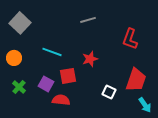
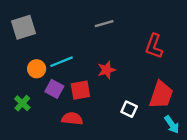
gray square: (20, 23) -> (24, 27), turned 30
cyan line: (52, 52) -> (61, 62), turned -42
orange circle: (14, 58) -> (37, 69), moved
purple square: (46, 84) -> (54, 89), moved

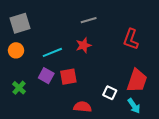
orange circle: (37, 69) -> (16, 50), moved
red star: (107, 70) -> (84, 45), moved
red semicircle: (72, 119) -> (83, 107), moved
cyan arrow: (172, 125) -> (134, 106), moved

